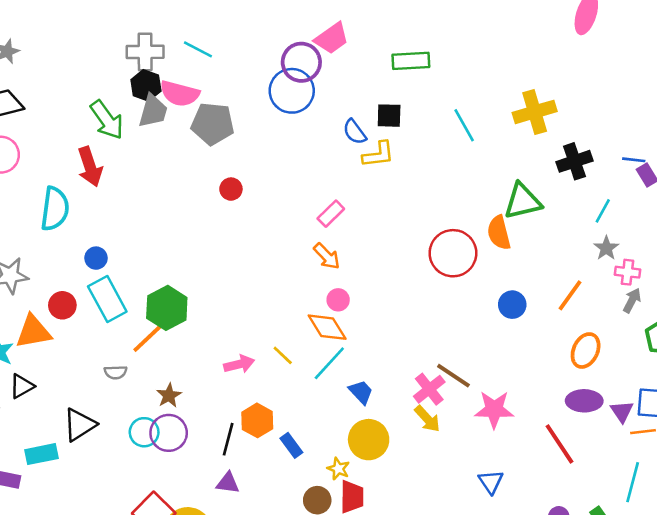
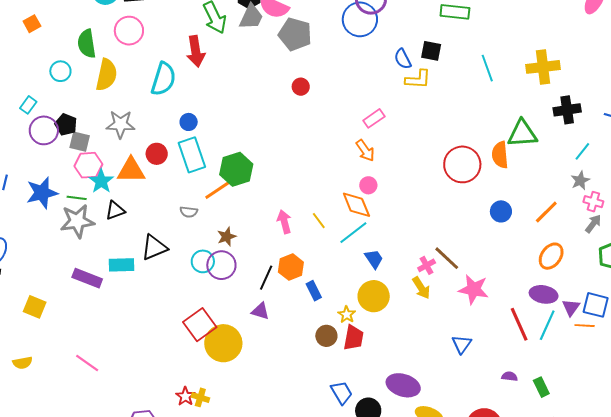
pink arrow: (239, 364) -> (284, 222), turned -100
pink cross: (429, 389) -> (427, 265), size x0.7
cyan line: (633, 482) -> (547, 325), moved

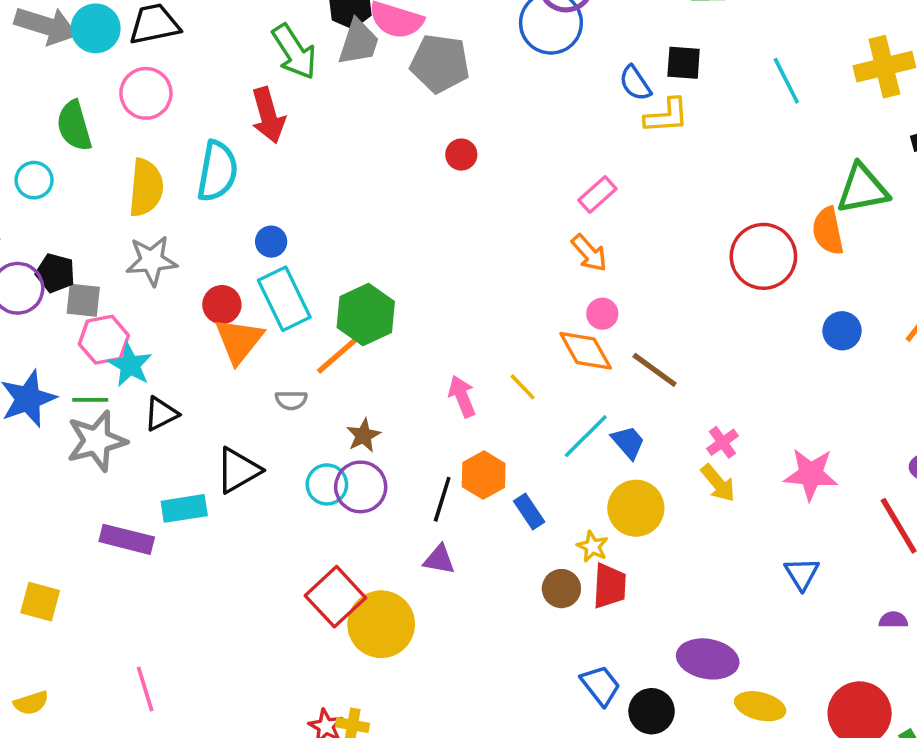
yellow semicircle: (106, 75) -> (146, 188), moved
orange triangle: (131, 170) -> (239, 341), moved, turned -44
cyan line: (353, 233) -> (586, 436), moved
brown line: (447, 258) -> (655, 370), moved
pink line: (87, 363) -> (145, 689), turned 45

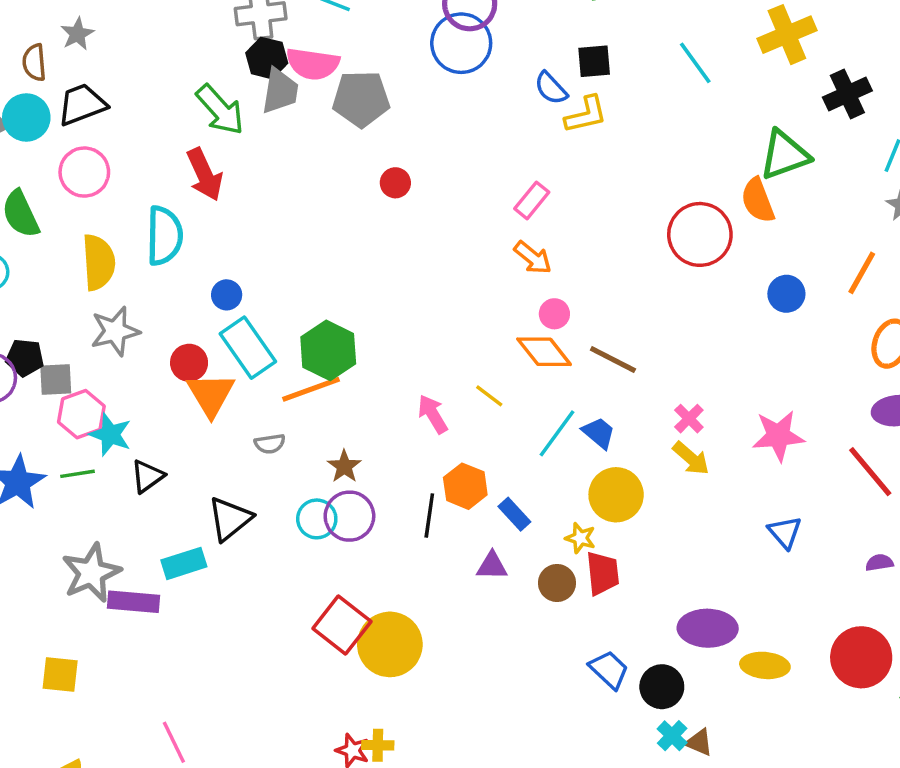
orange line: (342, 351) -> (311, 389), turned 30
gray star: (97, 441) -> (91, 573), moved
purple triangle: (439, 560) -> (492, 566), moved

